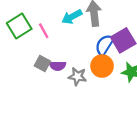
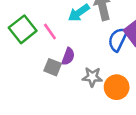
purple semicircle: (58, 66) -> (68, 56), moved, turned -63
orange circle: (102, 66) -> (117, 87), moved

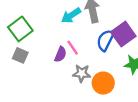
pink line: (50, 31) -> (73, 48), moved
gray square: (53, 67) -> (20, 55), moved

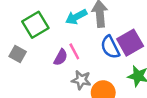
green square: (20, 29) -> (35, 25), moved
blue semicircle: (105, 40) -> (110, 47), turned -60

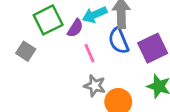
blue semicircle: (110, 47) -> (119, 41), moved
purple semicircle: (61, 57) -> (75, 28), moved

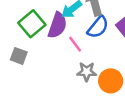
purple semicircle: (75, 28) -> (57, 25), size x1.5
blue semicircle: (119, 41) -> (98, 27), turned -105

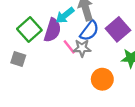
gray star: (87, 72) -> (82, 48), moved

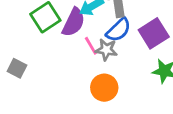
gray square: (18, 59) -> (17, 68), moved
orange circle: (102, 79) -> (104, 88), moved

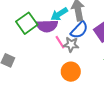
purple semicircle: (74, 22) -> (47, 26), turned 65

